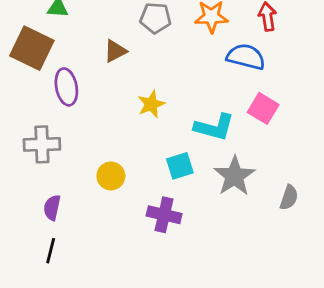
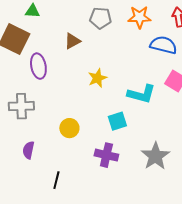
gray star: (234, 176) -> (155, 156), moved
black line: (51, 251) -> (56, 180), moved

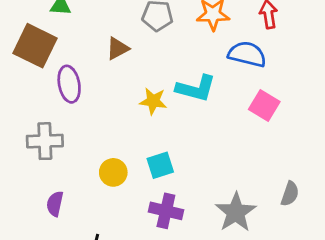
yellow star: (97, 78) -> (153, 101), turned 30
cyan L-shape: (141, 94) -> (196, 88), moved
cyan square: (117, 121) -> (160, 165), moved

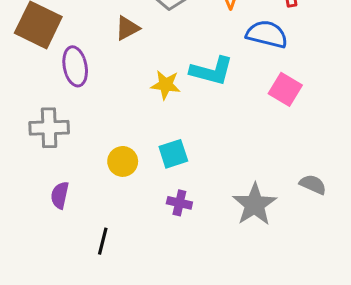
gray semicircle: (290, 194) -> (313, 184), turned -85
purple cross: (166, 211) -> (179, 203), size x0.7

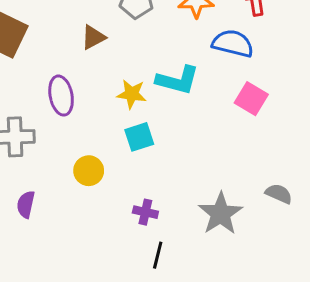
purple ellipse: (75, 66) -> (61, 96), moved
cyan square: (173, 154) -> (139, 137), moved
black line: (103, 241) -> (158, 255), moved

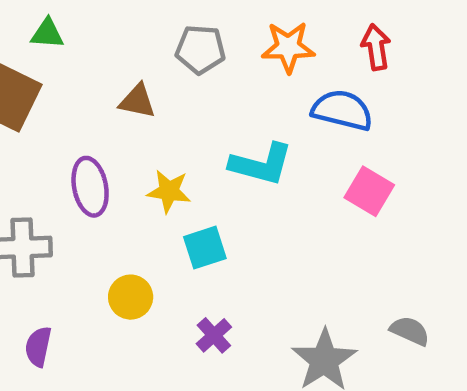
brown triangle: (93, 37) -> (137, 101), turned 40
yellow star: (132, 94) -> (169, 191), moved
purple cross: (145, 212) -> (214, 335), moved, turned 35

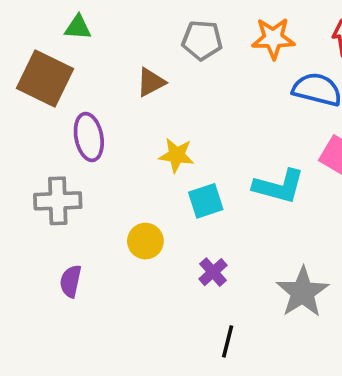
brown triangle: (137, 101) -> (151, 82), turned -40
cyan L-shape: (261, 164) -> (279, 186), moved
purple ellipse: (90, 187) -> (89, 137), moved

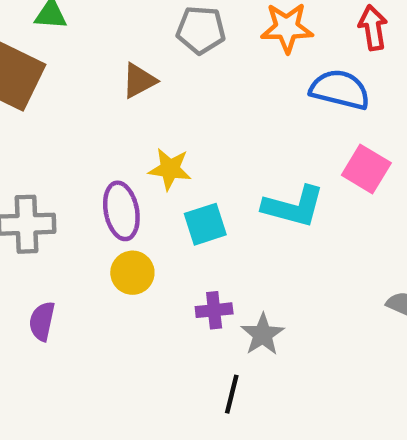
purple ellipse: (89, 137) -> (121, 211), moved
purple cross: (213, 272) -> (214, 310), turned 36
gray star: (302, 292) -> (263, 334), moved, size x0.7

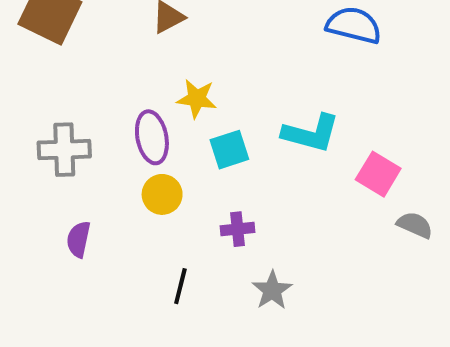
pink square: (366, 169) -> (378, 174), moved
gray star: (263, 334) -> (272, 290), moved
black line: (232, 394) -> (180, 286), moved

